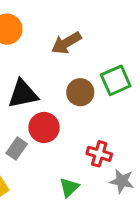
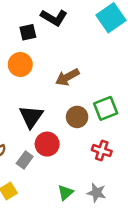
black triangle: (23, 94) -> (31, 117), turned -45
red cross: (99, 154) -> (102, 151), moved
gray star: (122, 181) -> (97, 193), moved

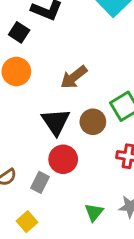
black square: (28, 32) -> (19, 32), turned -35
black triangle: (31, 117) -> (56, 122), moved

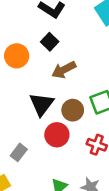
black square: (19, 32) -> (50, 42), moved
red circle: (63, 159) -> (57, 135), moved

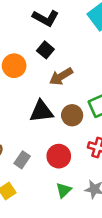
black triangle: (42, 104) -> (41, 111), turned 50
red circle: (57, 135) -> (59, 156), moved

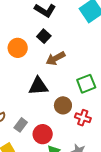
brown circle: (72, 115) -> (63, 105), moved
red circle: (59, 156) -> (43, 134), moved

